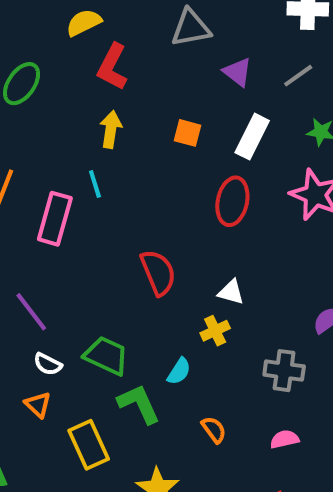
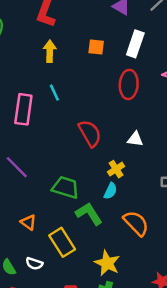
cyan line: (95, 184) -> (54, 93), moved
yellow cross: (215, 331) -> (116, 169), moved
white semicircle: (48, 364) -> (34, 264), moved
orange semicircle: (214, 430) -> (136, 223), size x1.6

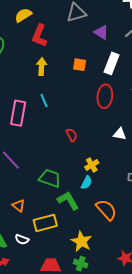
red semicircle: (90, 133) -> (72, 135), size x0.6
white triangle: (135, 139) -> (120, 134), moved
yellow rectangle: (62, 242) -> (45, 223), turned -75

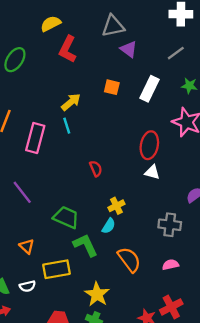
purple triangle: (101, 32) -> (129, 49), moved
yellow arrow: (42, 67) -> (71, 102), moved, turned 42
red ellipse: (105, 96) -> (149, 145), moved
white semicircle: (22, 239) -> (27, 286), turned -40

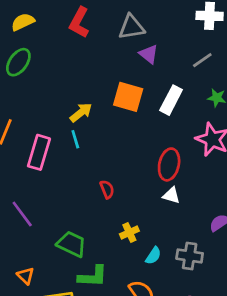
yellow semicircle: (51, 24) -> (23, 22), moved
red L-shape: (68, 49) -> (79, 23), moved
orange square: (112, 87) -> (128, 97), size x1.6
cyan semicircle: (109, 226) -> (153, 256), moved
green L-shape: (85, 245) -> (93, 276), turned 116

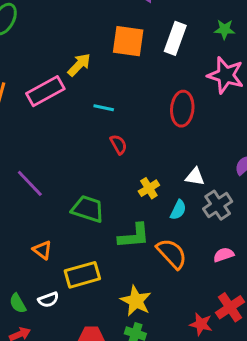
cyan line: (75, 139) -> (104, 108), moved, turned -54
pink rectangle: (39, 152) -> (45, 91), moved, turned 52
white triangle: (171, 195) -> (195, 177), moved
gray cross: (190, 256) -> (218, 205), turned -35
green L-shape: (93, 276) -> (134, 236), moved

